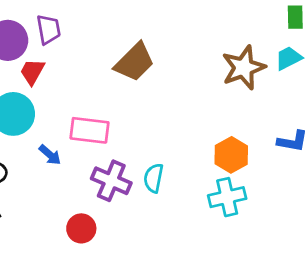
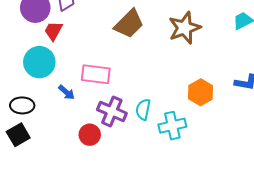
brown star: (243, 68) -> (184, 28), moved
cyan cross: (227, 197) -> (172, 126), moved
red circle: (81, 228) -> (90, 135), moved

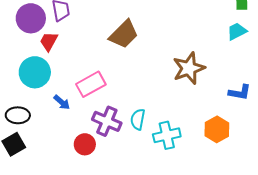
brown star: (184, 28) -> (189, 68), moved
pink rectangle: (96, 74) -> (91, 84), turned -36
orange hexagon: (201, 92) -> (217, 129), moved

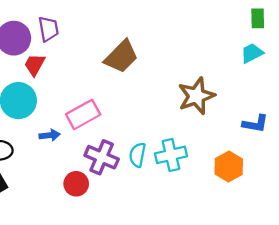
blue arrow: (62, 102) -> (50, 135), turned -48
cyan cross: (167, 135) -> (171, 155), moved

